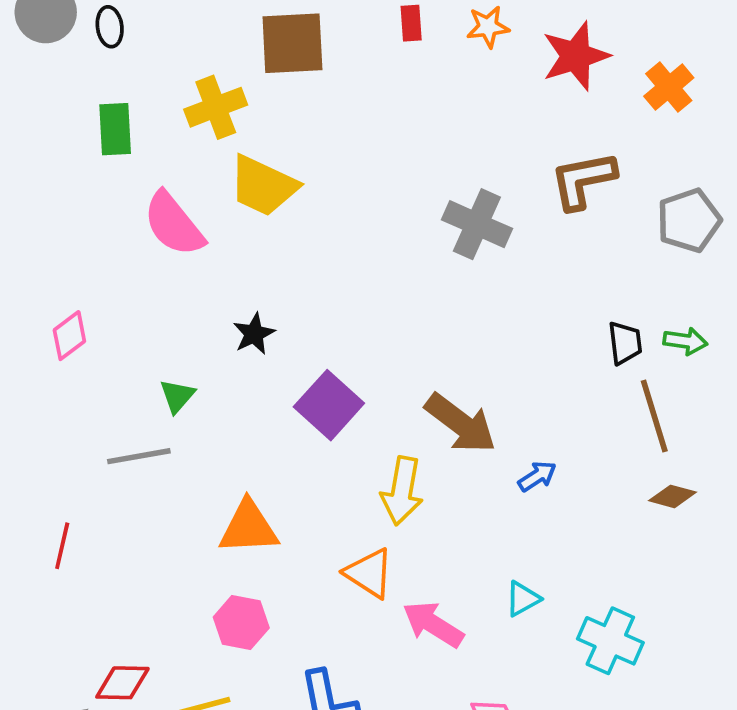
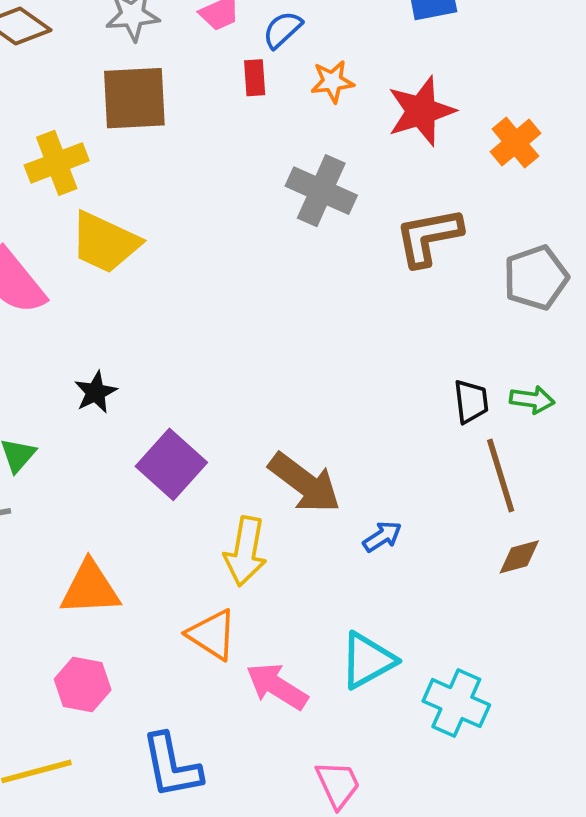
gray cross: (477, 224) -> (321, 191), moved
brown diamond: (672, 496) -> (519, 557), turned -30
cyan triangle: (523, 599) -> (367, 660), size x1.6

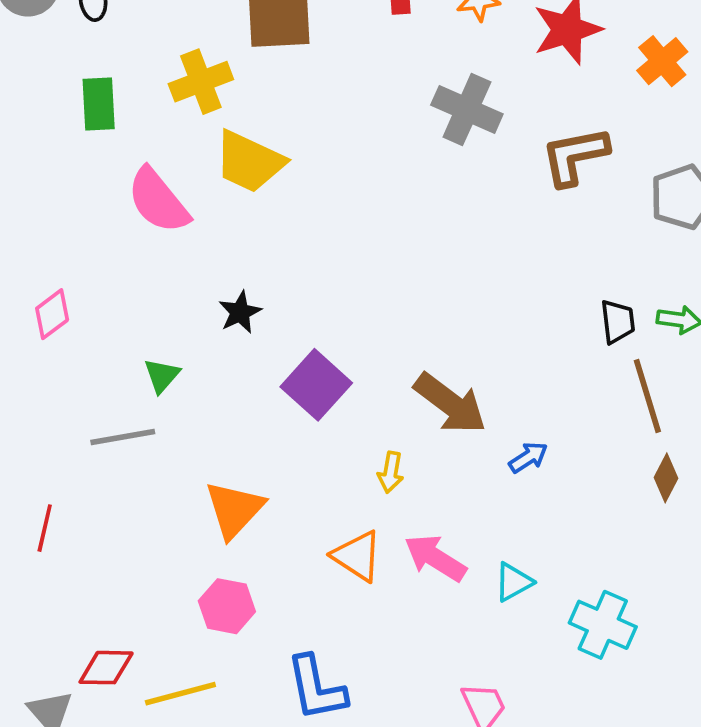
yellow arrow: (245, 551) -> (391, 472), size x0.6
brown diamond: (519, 557) -> (666, 478), turned -48
orange triangle: (90, 588) -> (234, 509), turned -44
cyan triangle: (367, 660) -> (513, 582), size x0.7
pink arrow: (277, 686) -> (435, 558), moved

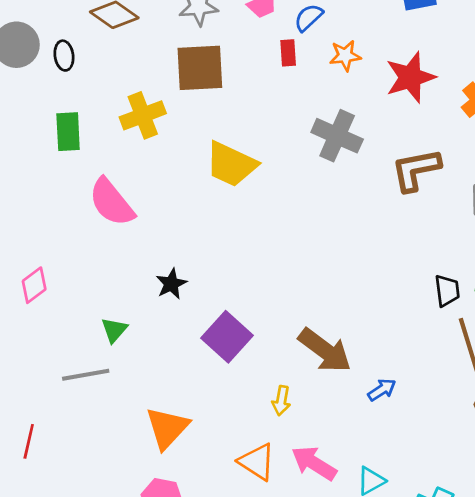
yellow trapezoid: (249, 162) -> (231, 164), moved

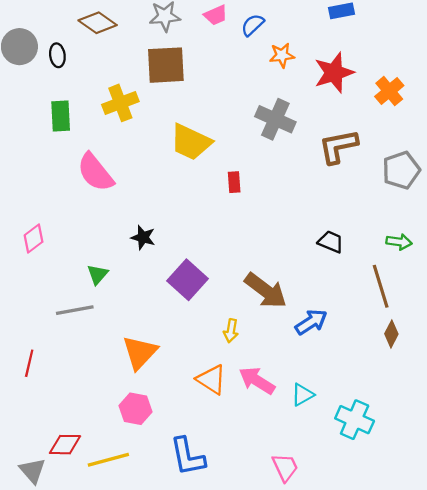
red rectangle: (288, 53) -> (234, 182), moved
black star: (171, 284) -> (143, 237), turned -30
black trapezoid: (447, 291) -> (331, 242), moved, turned -60
blue arrow: (382, 390) -> (311, 322), size x1.4

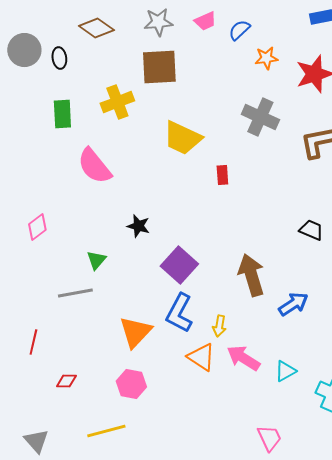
brown arrow: (266, 291) -> (251, 275), turned -144
yellow arrow: (231, 331) -> (219, 326), moved
red diamond: (65, 445) -> (66, 381), moved, size x0.7
blue L-shape: (188, 457) -> (179, 313), moved, turned 39

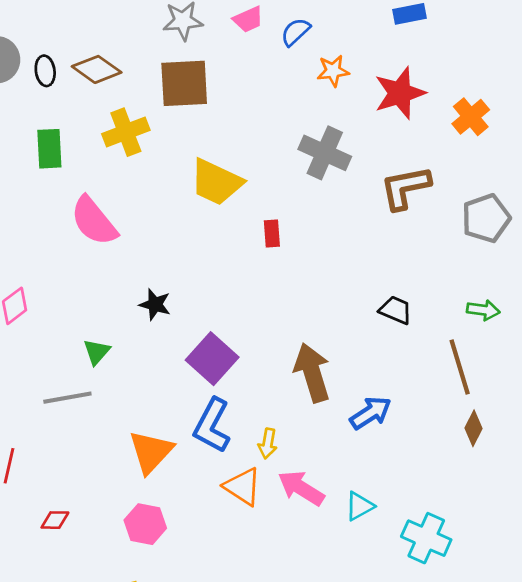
brown diamond: (96, 28) -> (97, 69), moved

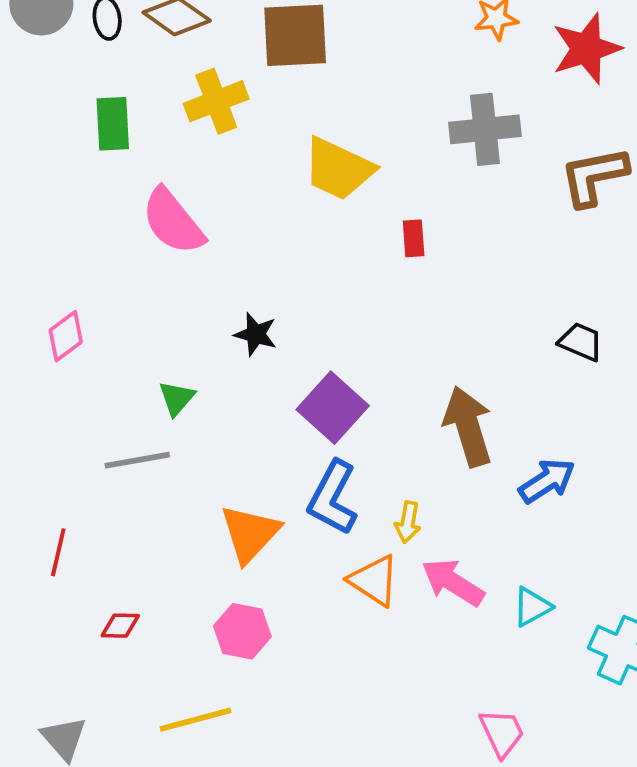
gray cross: (325, 153) -> (485, 129), turned -30

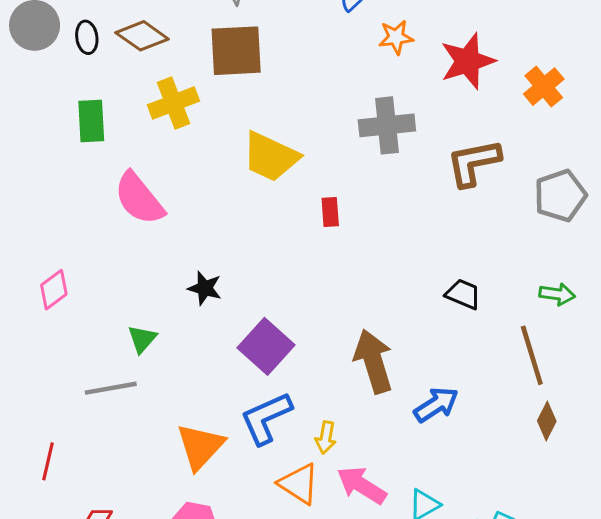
blue L-shape: (333, 498) -> (266, 418), turned 38

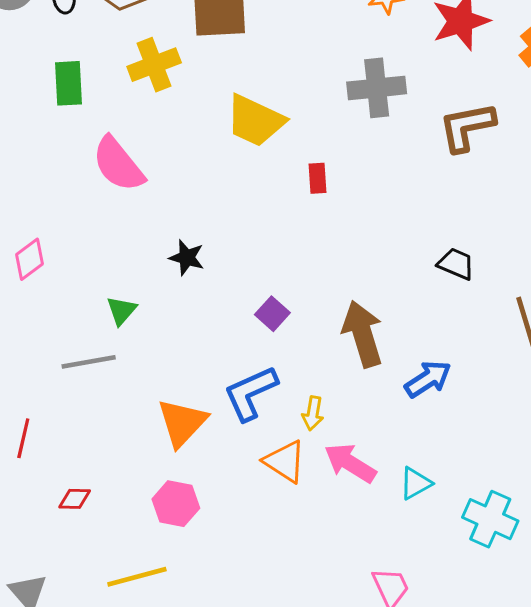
purple square: (266, 346) -> (272, 314), moved, size x0.6

